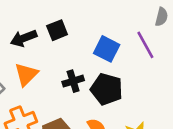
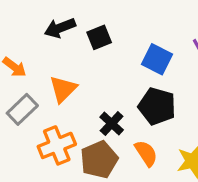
black arrow: (24, 38) -> (60, 28), moved
black cross: (73, 81) -> (112, 124), moved, turned -30

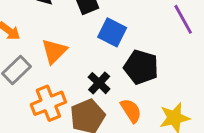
blue square: (157, 59) -> (112, 32), moved

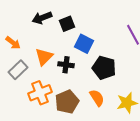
black cross: (99, 83) -> (66, 65), moved, turned -35

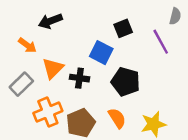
black square: (67, 24) -> (123, 28), moved
orange arrow: (13, 43) -> (27, 45), moved

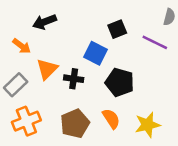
purple line: (161, 42) -> (155, 42), turned -35
orange cross: (48, 112) -> (26, 121), moved

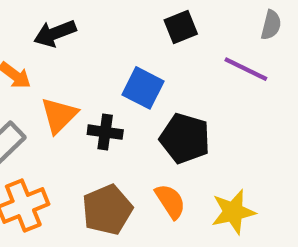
black square: (117, 29) -> (181, 27), moved

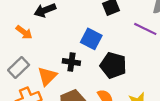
orange triangle: (59, 115) -> (47, 76), moved

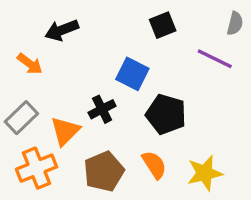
black cross: (71, 62) -> (102, 109), turned -35

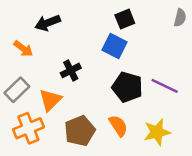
purple line: (215, 59) -> (165, 86), moved
blue square: (132, 74) -> (115, 46), moved
black cross: (102, 109) -> (71, 70), moved

